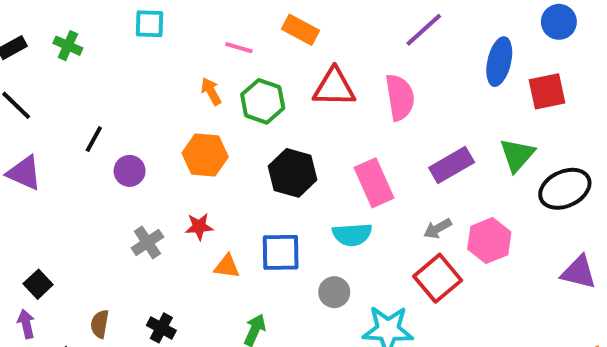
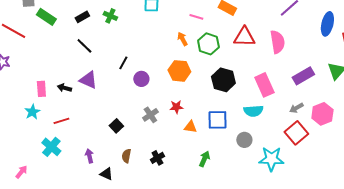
black square: (38, 284) -> (116, 126), moved
black cross: (161, 328) -> (157, 158), turned 32

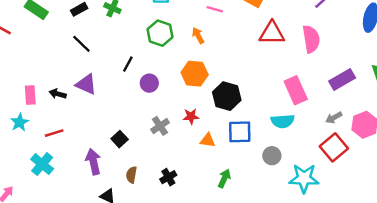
green hexagon: (208, 44) -> (160, 33), moved
black hexagon: (223, 80) -> (227, 96), moved
purple arrow: (89, 156) -> (93, 162), moved, size x1.5

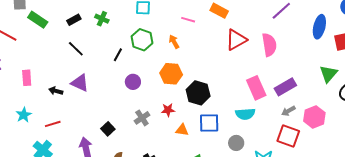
red triangle: (272, 33) -> (236, 40), turned -30
black line: (128, 64) -> (118, 55), moved
purple rectangle: (342, 80) -> (285, 87), moved
pink rectangle: (30, 95) -> (27, 78), moved
red square: (334, 147) -> (288, 136), turned -30

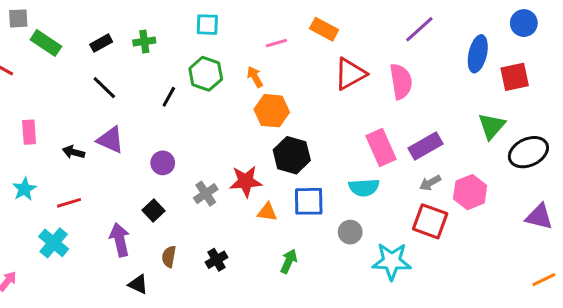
green cross: (102, 19) -> (144, 41), turned -32
pink line: (188, 20) -> (276, 43), turned -32
orange hexagon: (171, 74) -> (272, 111), moved
purple circle: (133, 82) -> (163, 163), moved
red star: (168, 110) -> (246, 181), size x1.5

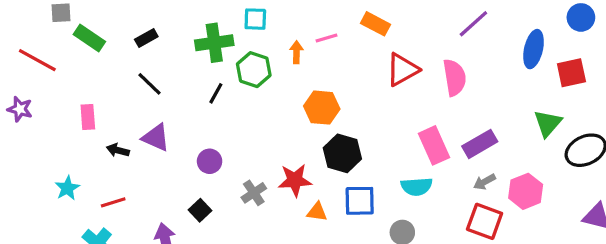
green cross: (144, 41) -> (214, 43), moved, size x1.6
orange arrow: (255, 77) -> (296, 52), moved, turned 30
pink rectangle: (29, 132) -> (88, 117), moved

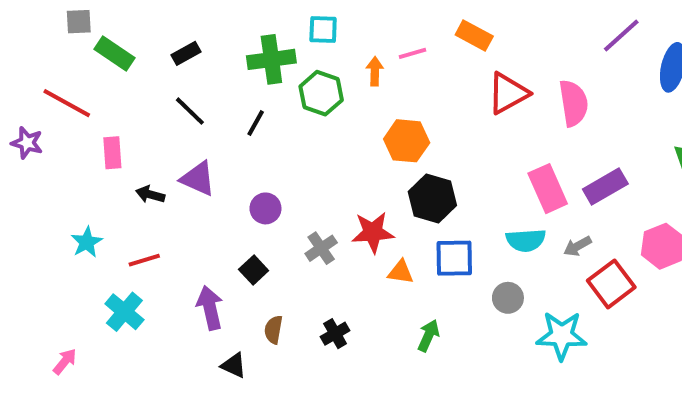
purple line: (473, 24) -> (621, 36), moved
red line: (37, 60) -> (67, 103), moved
black line: (216, 93) -> (256, 123), moved
gray arrow: (485, 182) -> (577, 246), moved
red square: (485, 221) -> (611, 284), turned 33

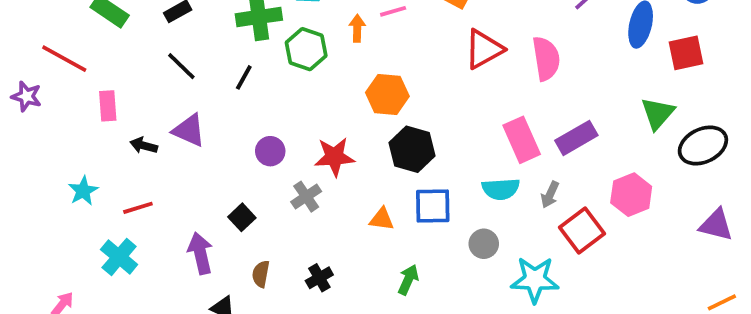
purple circle: (265, 208) -> (270, 151), moved
red star: (373, 232) -> (334, 157), moved
gray arrow: (577, 246) -> (550, 195), turned -36

